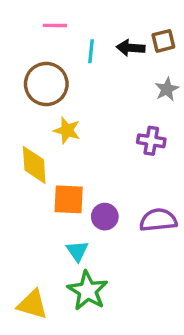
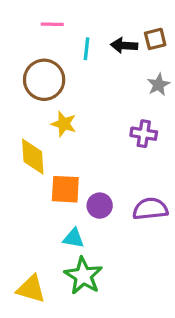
cyan triangle: (77, 251) -> (74, 238), turned -45

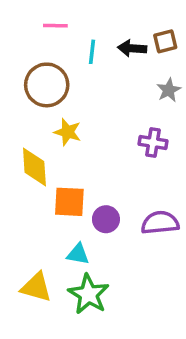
yellow triangle: (31, 289) -> (36, 287), moved

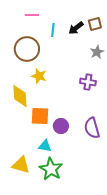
black arrow: (132, 48) -> (76, 28), turned -42
purple semicircle: (160, 223) -> (92, 128), turned -100

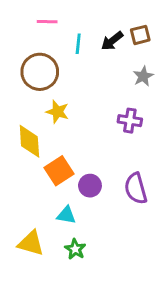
orange square: (40, 116) -> (59, 171), turned -36
green star: (51, 169) -> (75, 249), size x0.6

